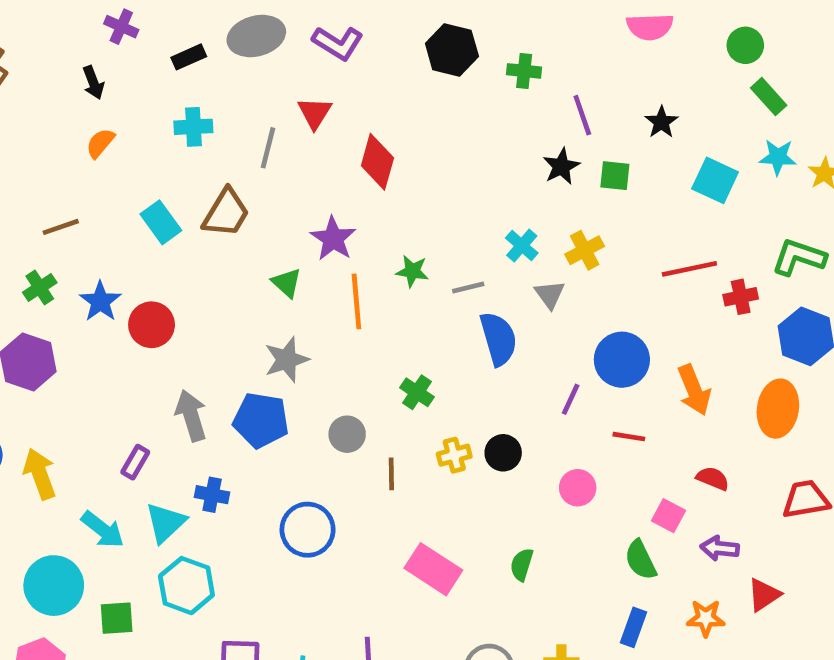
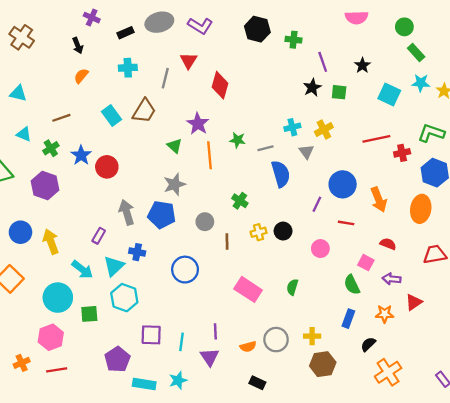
cyan cross: (522, 246) -> (292, 127), turned 35

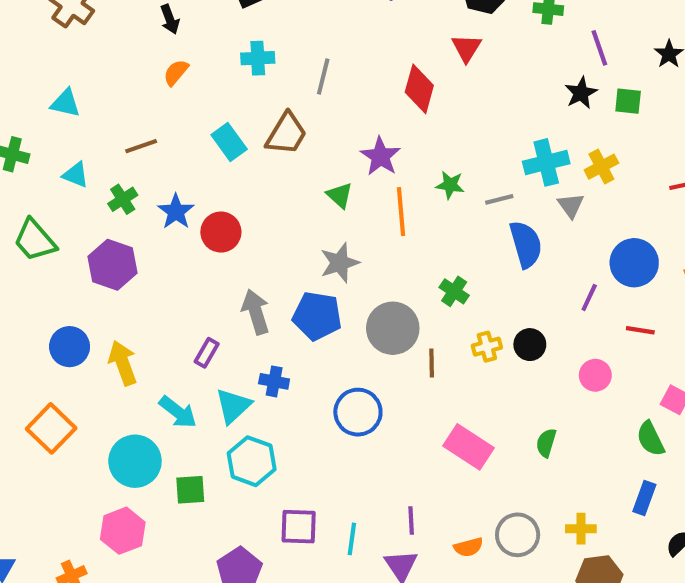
red triangle: (189, 61) -> (466, 48), moved
cyan cross: (292, 127) -> (546, 162), size x1.5
gray circle: (205, 222) -> (393, 328), size x1.6

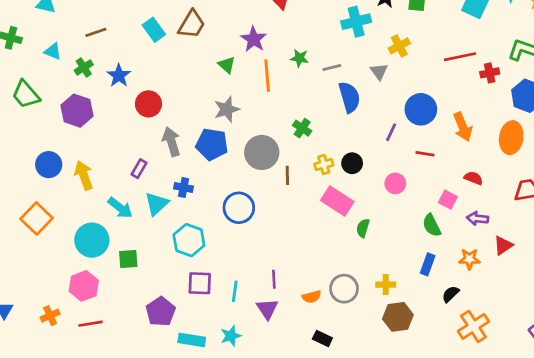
cyan cross: (546, 162) -> (356, 22), moved
red circle: (221, 232) -> (148, 104), moved
pink rectangle: (468, 447) -> (337, 201), moved
cyan hexagon: (252, 461) -> (189, 240), moved

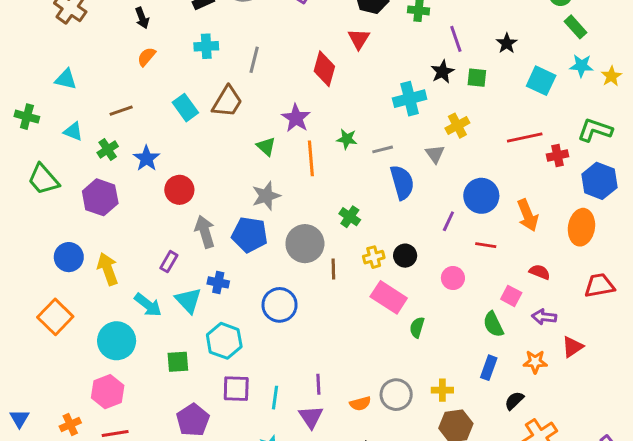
cyan triangle: (157, 204) -> (188, 300), turned -30
green square: (128, 259) -> (178, 362), moved

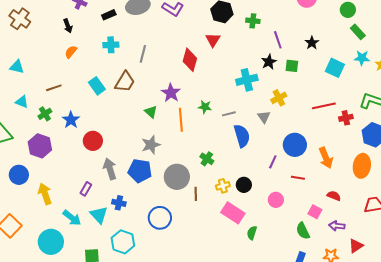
blue circle: (69, 257) -> (19, 175), moved

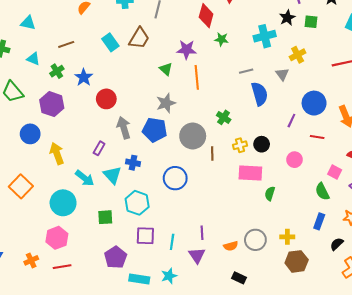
purple star: (171, 93) -> (187, 50), turned -30
green star: (205, 107) -> (221, 39), moved
pink rectangle: (233, 213) -> (250, 173), turned -30

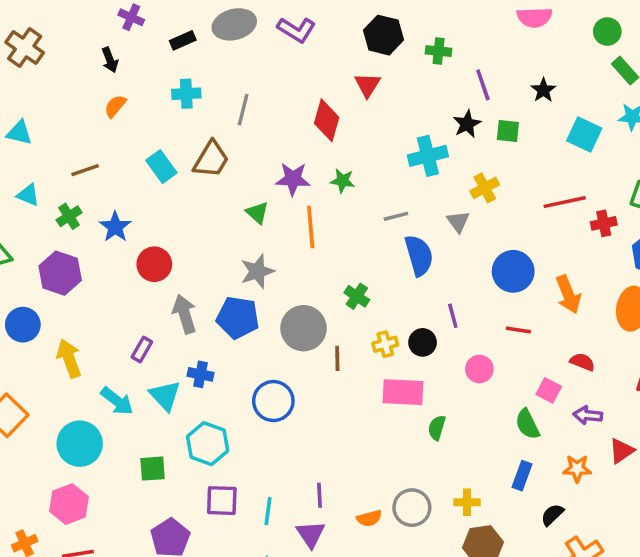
green star: (221, 39) -> (343, 181), moved
purple line: (291, 121) -> (453, 316), moved, turned -40

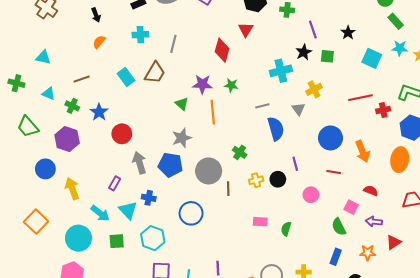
green cross: (69, 216) -> (72, 106), turned -32
pink rectangle: (403, 392) -> (260, 222), moved, size x0.6
green square: (153, 469) -> (117, 241), moved

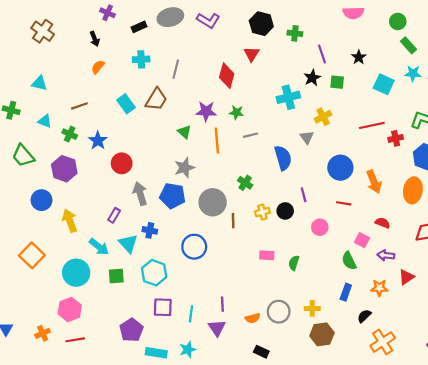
gray line: (262, 106) -> (251, 135), moved

